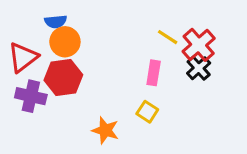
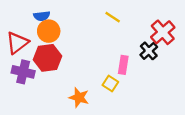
yellow line: (168, 37) -> (113, 17), moved
red cross: (199, 45) -> (163, 32), moved
pink rectangle: (154, 73) -> (123, 65), moved

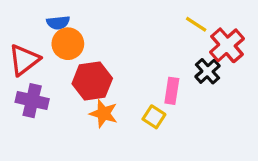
yellow line: (113, 17) -> (196, 24), moved
red hexagon: (47, 58) -> (92, 81), moved
orange star: (79, 97) -> (104, 114), moved

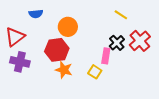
orange circle: (68, 44) -> (68, 27), moved
red cross: (227, 45) -> (140, 41), moved
black cross: (207, 71) -> (117, 43), moved

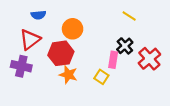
red triangle: (15, 37) -> (30, 39), moved
red cross: (140, 41) -> (149, 59), moved

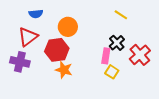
yellow square: (101, 77) -> (112, 72), moved

